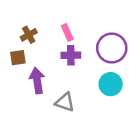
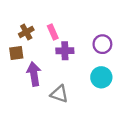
pink rectangle: (67, 32) -> (53, 32), moved
purple circle: (112, 48) -> (102, 44), size x0.7

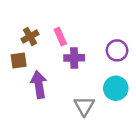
gray triangle: (59, 94) -> (84, 106), moved, turned 42

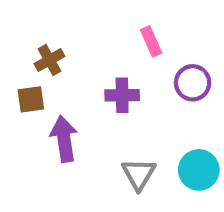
pink rectangle: (60, 37) -> (151, 41), moved
cyan circle: (116, 88) -> (199, 170), moved

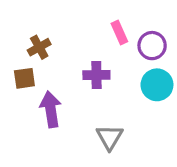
purple circle: (193, 83) -> (152, 46), moved
cyan circle: (199, 170) -> (157, 85), moved

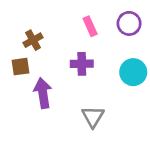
pink rectangle: (119, 32) -> (90, 26), moved
purple circle: (152, 46) -> (129, 23), moved

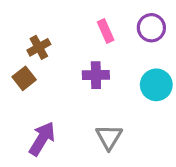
brown square: (21, 67) -> (24, 78), turned -30
purple arrow: (43, 93) -> (42, 139), moved, turned 40

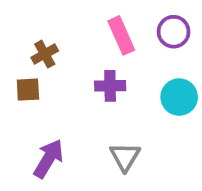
pink rectangle: (106, 31) -> (121, 35), size x1.4
brown square: (24, 78) -> (28, 90), turned 35

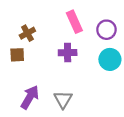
purple circle: (174, 32) -> (106, 30), moved
gray triangle: (125, 157) -> (63, 100), moved

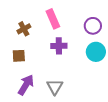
pink rectangle: (74, 22) -> (53, 19), moved
brown square: (17, 55) -> (19, 56), moved

